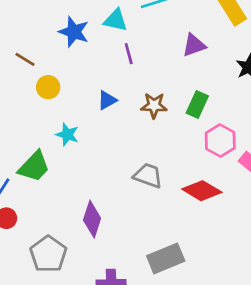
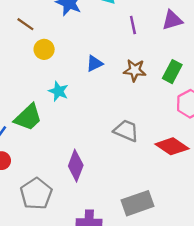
purple line: (129, 54) -> (133, 25), moved

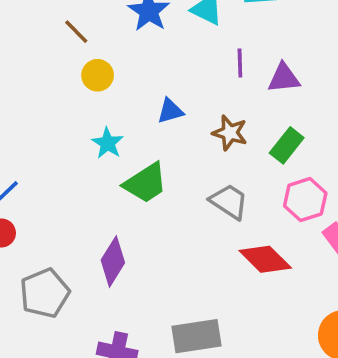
purple triangle: (172, 20) -> (284, 78), moved
green trapezoid: (28, 117) -> (146, 183), moved
gray trapezoid: (126, 131) -> (229, 202), moved

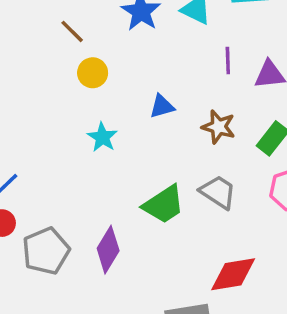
green trapezoid: (146, 183) -> (164, 205), moved
red diamond: (265, 259) -> (233, 274), moved, turned -54
gray pentagon: (45, 293) -> (46, 251), moved

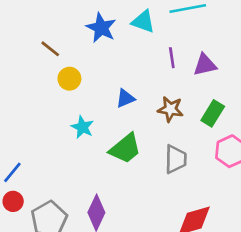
gray trapezoid: (218, 192) -> (176, 159), turned 64
green trapezoid: (164, 205) -> (125, 149), moved

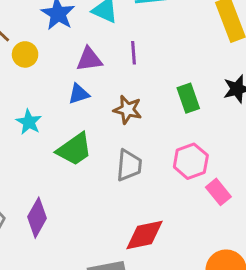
purple triangle: (205, 65) -> (89, 59), moved
yellow circle: (69, 79) -> (25, 54), moved
green rectangle: (213, 113) -> (188, 98), moved, turned -55

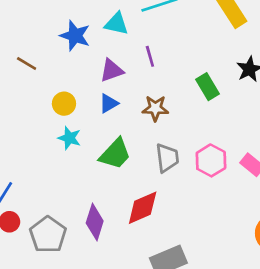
yellow circle: (25, 54) -> (64, 104), moved
pink hexagon: (191, 161) -> (211, 160), moved
red diamond: (144, 235) -> (143, 208), moved

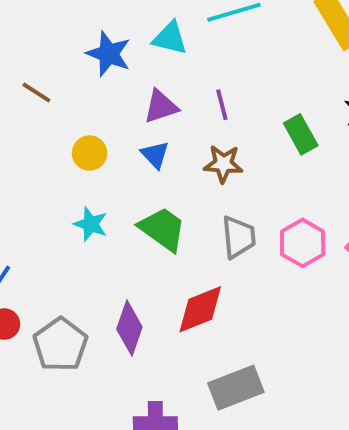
purple line: (150, 56) -> (222, 105), moved
blue triangle: (109, 103) -> (155, 155), turned -45
cyan star: (69, 138) -> (91, 224), moved
green trapezoid: (115, 154) -> (162, 229), turned -99

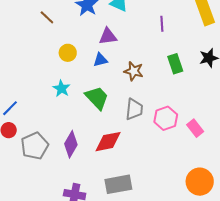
purple line: (222, 105) -> (162, 24), moved
blue triangle: (155, 155) -> (100, 60), turned 49

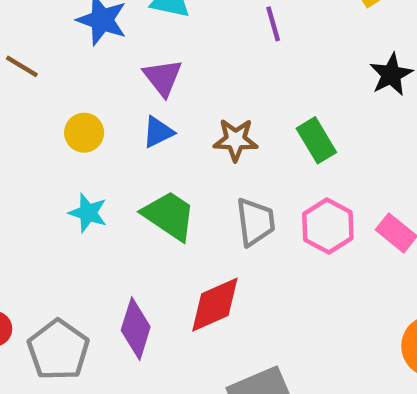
purple triangle: (108, 36) -> (163, 77), turned -48
green rectangle: (175, 64) -> (316, 140), moved

